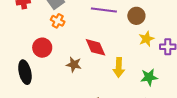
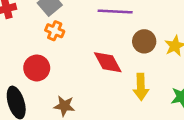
brown circle: (136, 16) -> (144, 41), moved
brown star: (74, 64) -> (64, 106), moved

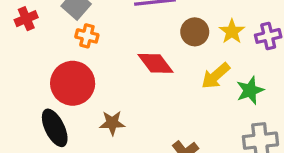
red circle: (37, 68) -> (73, 83), size x1.4
yellow arrow: (141, 87) -> (216, 76), moved, turned 60

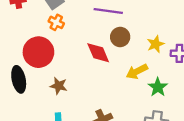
brown circle: (195, 32) -> (120, 37), moved
green star: (250, 90) -> (158, 87), turned -30

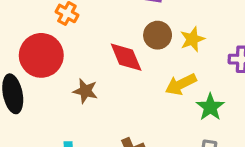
yellow star: (156, 44) -> (192, 39), moved
brown star: (59, 86) -> (85, 91), moved

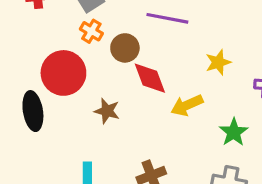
brown circle: (158, 35) -> (125, 48), moved
yellow arrow: (181, 84) -> (187, 105), moved

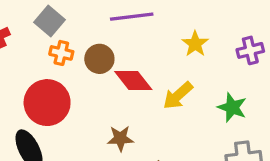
brown star: (107, 111) -> (120, 138), moved

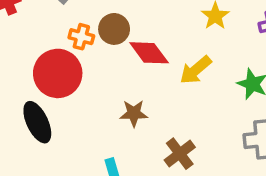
orange cross: (61, 53) -> (81, 37), moved

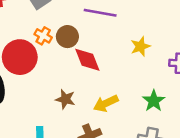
yellow arrow: (196, 70) -> (106, 103), moved

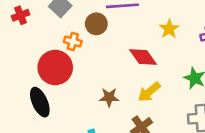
brown circle: (67, 37) -> (96, 24), moved
red diamond: (87, 60) -> (143, 57), moved

